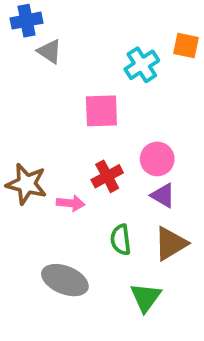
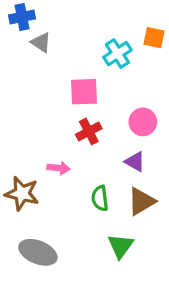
pink circle: (157, 159) -> (143, 122), moved
red cross: (107, 176) -> (89, 131), moved
brown star: (26, 184) -> (22, 193), moved
gray ellipse: (65, 280) -> (38, 252), moved

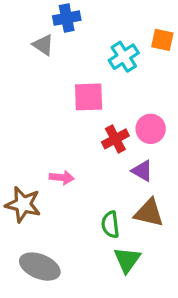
blue cross: (22, 17) -> (67, 18), moved
red cross: (89, 131) -> (115, 139), moved
green semicircle: (100, 198) -> (110, 225), moved
brown triangle: (141, 201) -> (149, 213), turned 44

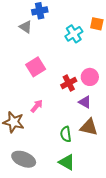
pink square: (89, 97) -> (36, 67), moved, turned -30
pink arrow: (62, 178) -> (37, 106), turned -56
green triangle: (127, 260) -> (67, 162), moved, turned -36

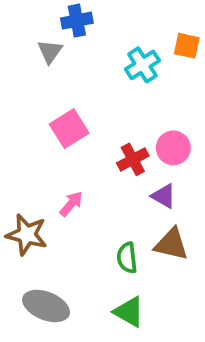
gray triangle: (26, 27) -> (50, 51), turned 32

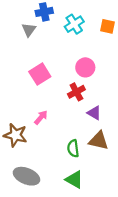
cyan cross: (142, 65) -> (74, 24), moved
pink circle: (173, 148) -> (85, 67), moved

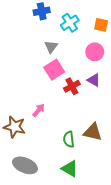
gray triangle: (29, 30) -> (51, 47), moved
pink circle: (85, 67) -> (95, 52), moved
pink square: (40, 74) -> (54, 70), moved
purple triangle: (94, 113) -> (94, 80), moved

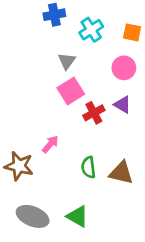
green semicircle: (69, 139) -> (88, 167), moved
green triangle: (70, 169) -> (78, 216), moved

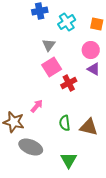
purple triangle: (123, 105) -> (94, 69), moved
gray ellipse: (33, 216) -> (31, 147), moved
green triangle: (78, 216) -> (69, 160), moved, turned 30

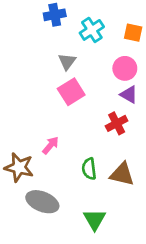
red cross: (69, 83) -> (117, 123), moved

